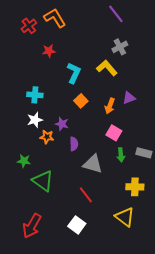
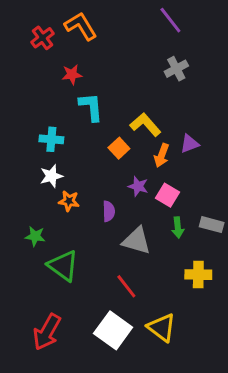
yellow L-shape: (107, 68) -> (145, 125), moved
cyan L-shape: (74, 73) -> (91, 107), moved, turned -30
purple star: (62, 124) -> (138, 186), moved
yellow triangle: (125, 217) -> (162, 327), moved
white square: (77, 225) -> (113, 330), size x1.4

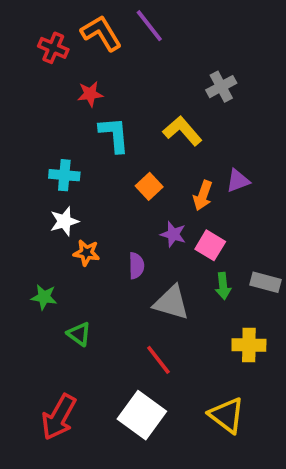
purple line: (170, 20) -> (149, 26), moved
red cross: (42, 38) -> (53, 48), turned -30
yellow L-shape: (145, 125) -> (182, 131), moved
green triangle: (63, 266) -> (79, 334), size x0.6
yellow triangle: (162, 327) -> (227, 415), moved

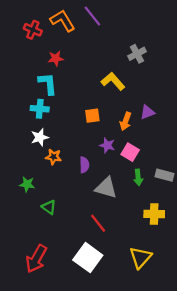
cyan L-shape: (114, 135) -> (48, 84), moved
orange square: (149, 186) -> (92, 116), turned 35
yellow triangle: (227, 415) -> (140, 258), turned 35

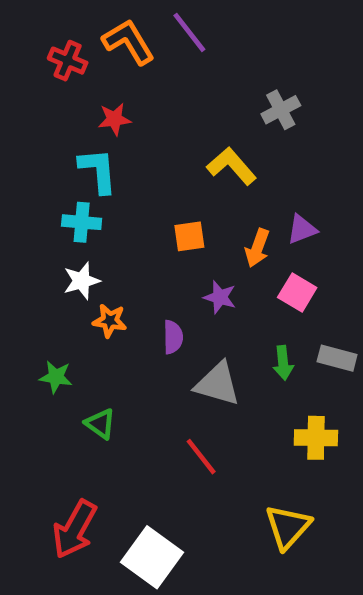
pink square: (130, 152) -> (297, 293), moved
white square: (88, 258) -> (152, 557), moved

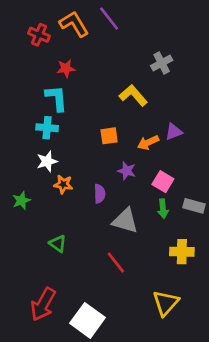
orange arrow: (257, 248) -> (148, 143), turned 45
pink square: (297, 293) -> (163, 182), moved
green star: (56, 377) -> (21, 200), moved, turned -30

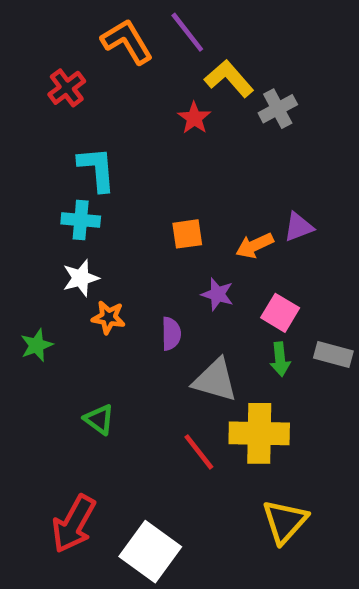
red cross: (39, 35) -> (67, 88), moved, turned 30
red star: (66, 68) -> (194, 118), moved, turned -30
yellow L-shape: (133, 95) -> (229, 79), moved
yellow cross: (182, 252) -> (259, 433), moved, size x1.4

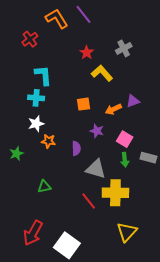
yellow L-shape: (229, 79) -> (102, 73), moved
green triangle: (99, 419) -> (44, 187), turned -48

